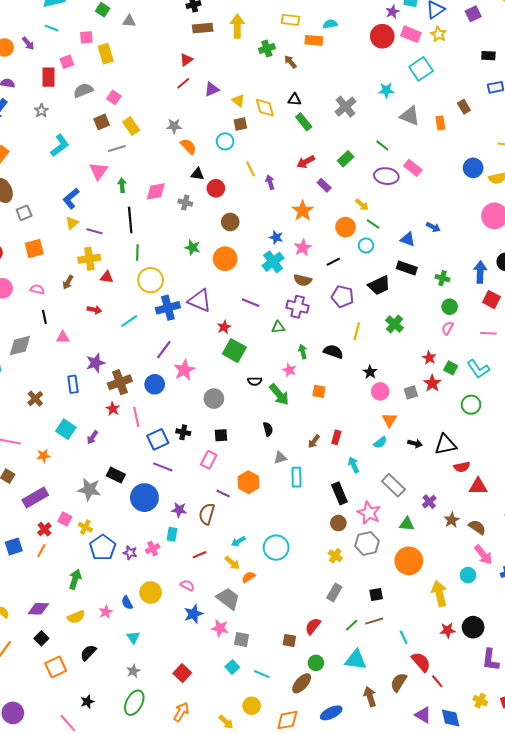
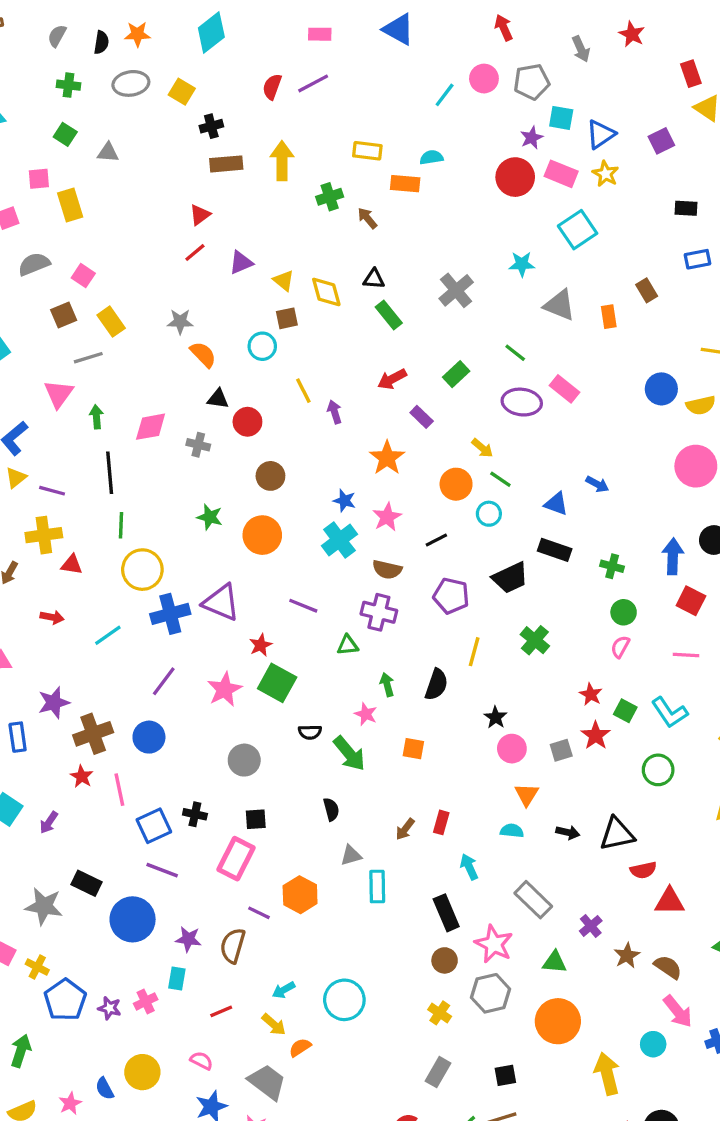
black semicircle: (333, 352) -> (436, 685), turned 90
pink star: (184, 370) -> (224, 689), moved
cyan semicircle: (380, 442) -> (512, 831), turned -136
pink rectangle: (209, 460) -> (236, 859), size x1.4

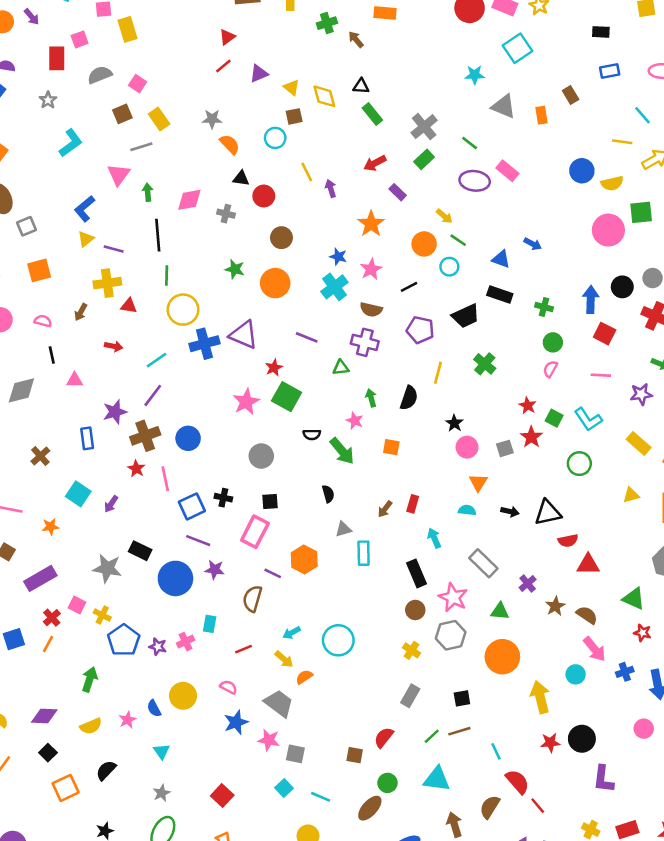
gray cross: (456, 290) -> (424, 127), moved
purple line: (164, 681) -> (153, 395), moved
purple star: (188, 939) -> (215, 570), moved

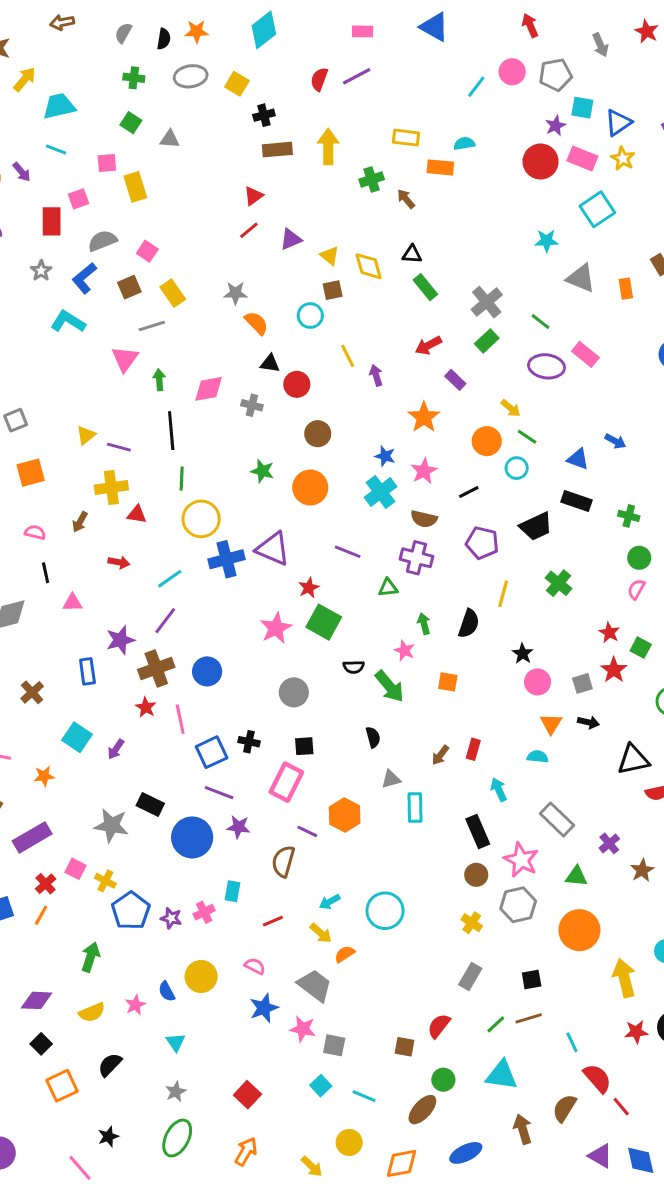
cyan L-shape: (71, 143) -> (68, 322), turned -112
blue L-shape: (85, 209) -> (84, 278), moved
black arrow: (510, 512) -> (588, 722), moved

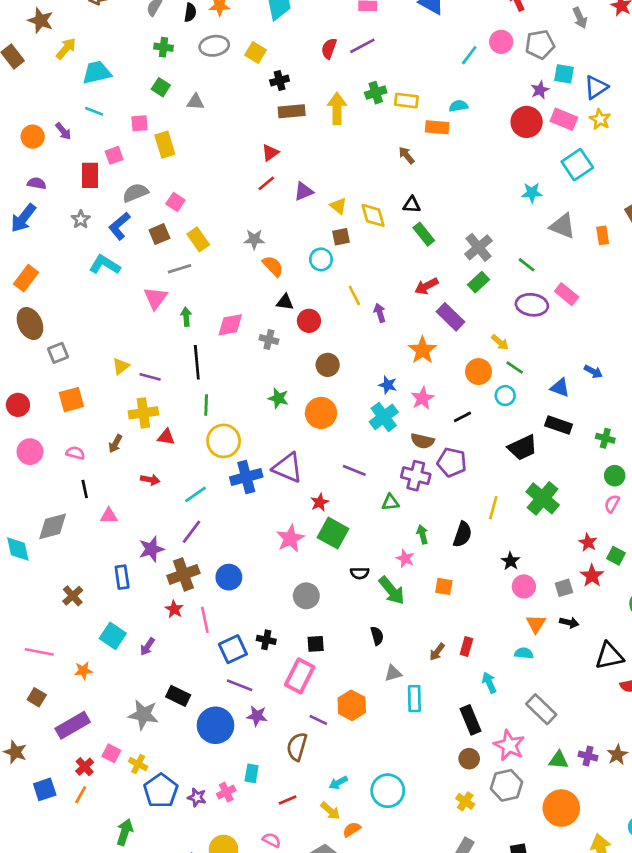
green cross: (372, 179) -> (376, 93), moved
purple rectangle: (455, 380) -> (450, 317), size x1.5
purple pentagon: (482, 543) -> (452, 462), moved
green cross: (558, 583) -> (543, 498), size x1.4
purple cross: (609, 843) -> (588, 756), moved, turned -36

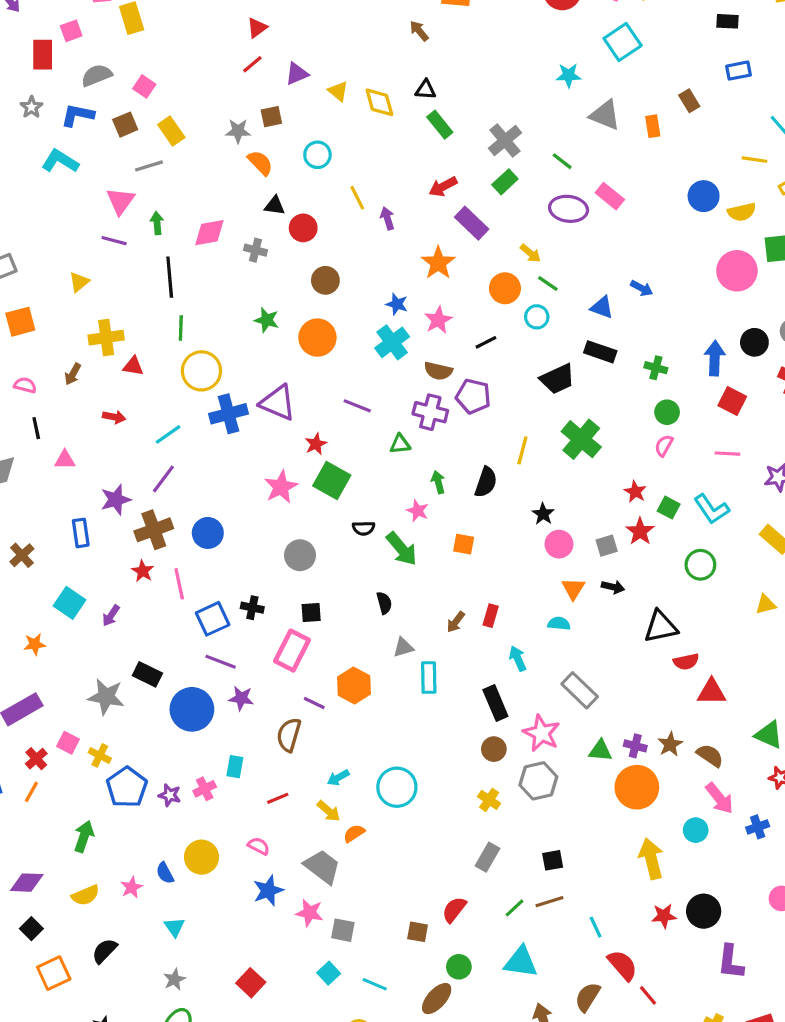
blue L-shape: (119, 226) -> (78, 115), turned 52
brown square: (341, 237) -> (271, 117), moved
purple line: (150, 377) -> (114, 241), moved
orange circle: (561, 808) -> (637, 787), moved

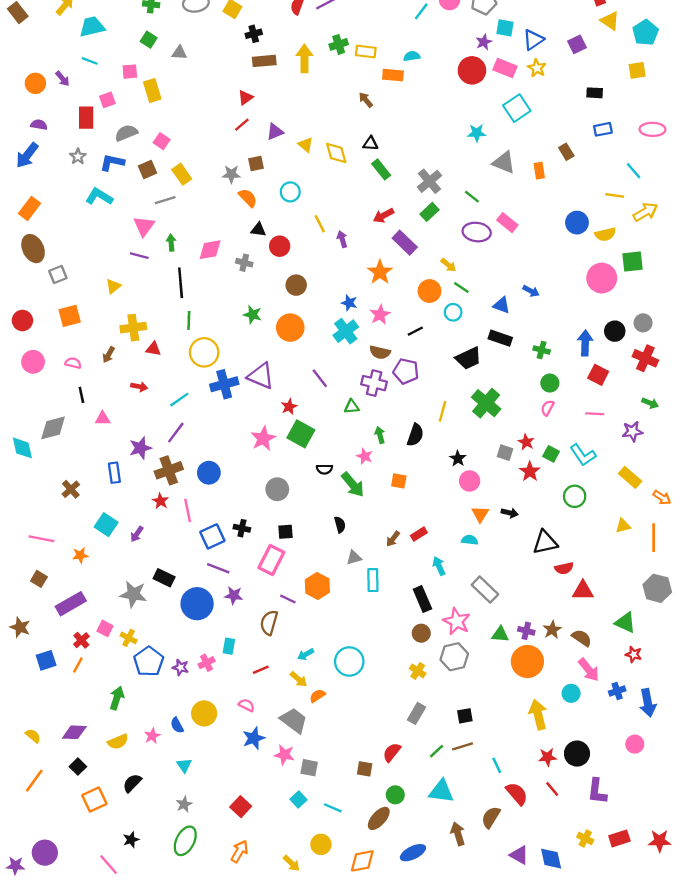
purple line: (357, 406) -> (320, 378), turned 30
gray square: (607, 546) -> (505, 453), moved, turned 35
red rectangle: (491, 616) -> (419, 534), turned 42
red line: (648, 995) -> (552, 789), moved

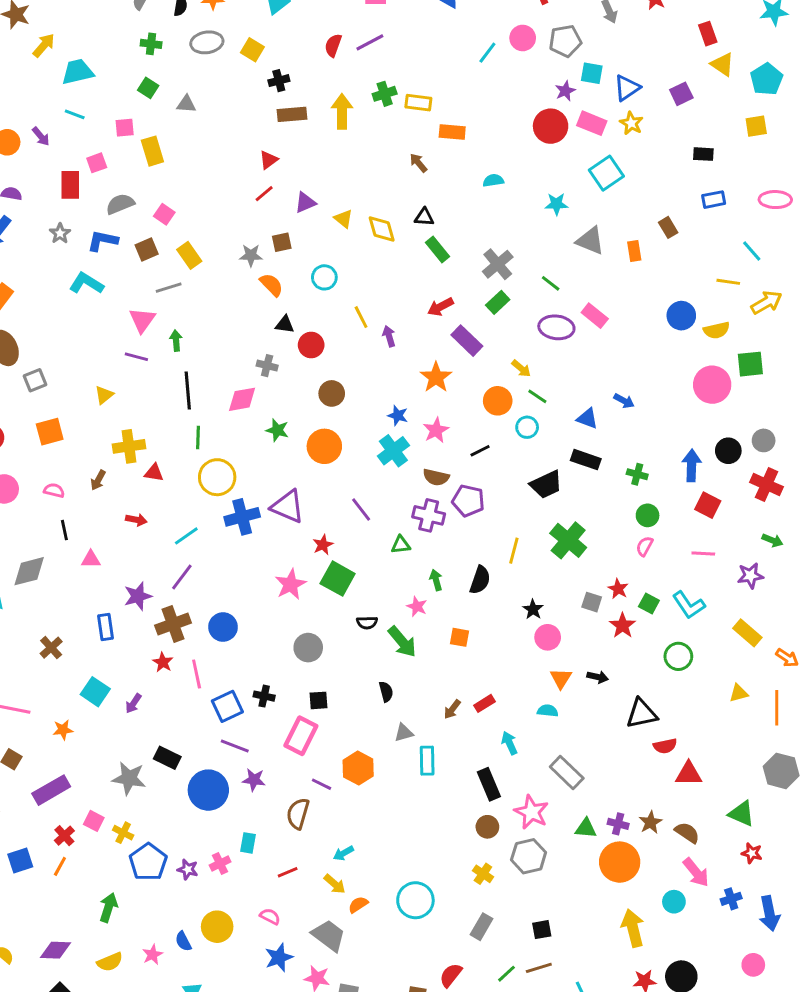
cyan semicircle: (412, 56) -> (493, 180), moved
pink diamond: (210, 250) -> (242, 399), moved
cyan circle: (349, 661) -> (415, 900), moved

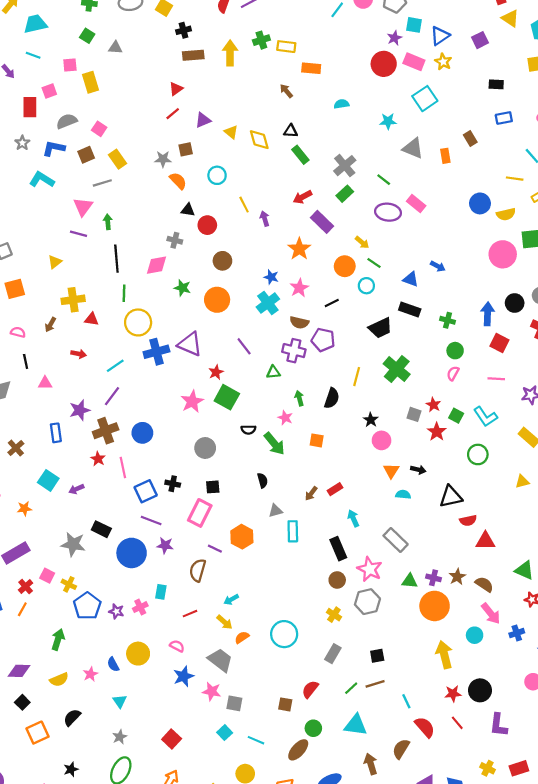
purple arrow: (133, 703) -> (76, 489), turned 32
cyan semicircle: (548, 711) -> (403, 495), moved

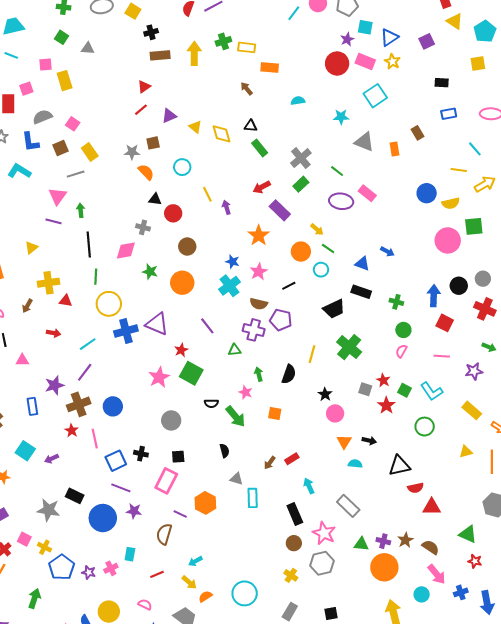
blue L-shape: (54, 148) -> (30, 142), turned -110
gray triangle: (275, 511) -> (237, 479), turned 32

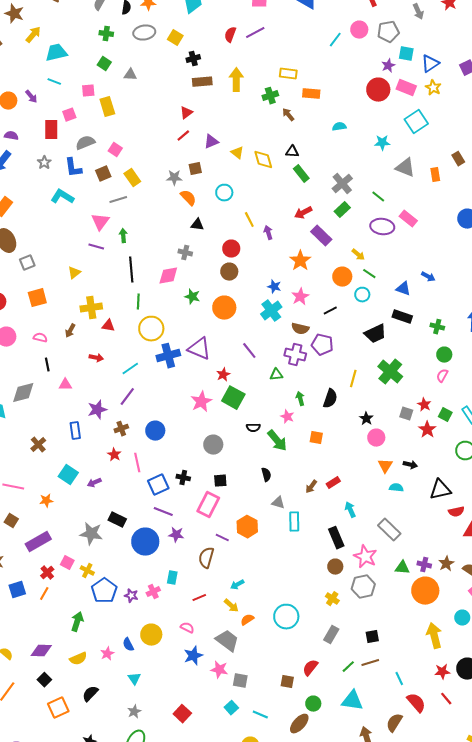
green cross: (223, 41) -> (270, 96), moved
red circle: (173, 213) -> (231, 249), moved
brown cross: (79, 404) -> (121, 429), size x0.6

